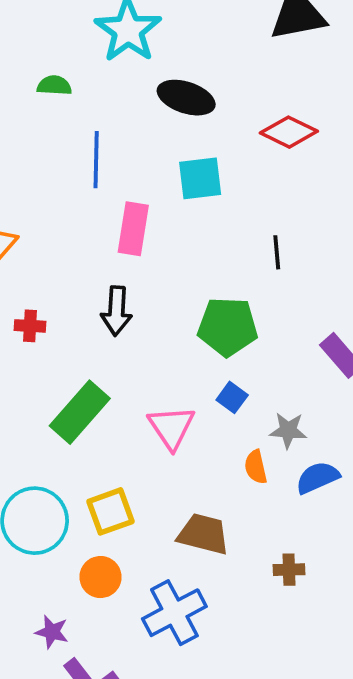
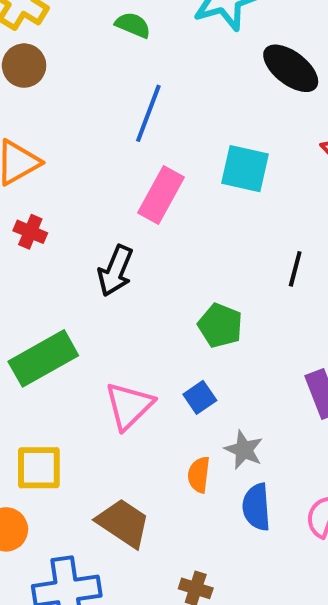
black ellipse: (186, 98) -> (291, 68), moved
red cross: (30, 326) -> (30, 232), moved
green pentagon: (228, 327) -> (220, 325), size x0.7
blue semicircle: (318, 478) -> (256, 507), turned -90

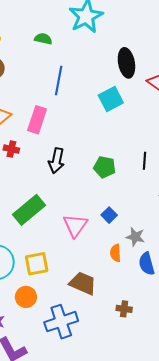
black ellipse: (291, 68) -> (126, 63), moved, turned 52
cyan square: (245, 169) -> (111, 99), turned -30
pink rectangle: (161, 195) -> (37, 120), moved
black line: (295, 269) -> (145, 161), moved
green pentagon: (220, 325) -> (105, 167), moved

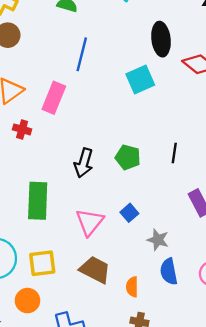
black arrow: (57, 161) -> (84, 163), moved
green rectangle: (29, 210) -> (38, 201), turned -52
orange semicircle: (115, 253) -> (132, 287), moved
brown trapezoid: (83, 283) -> (95, 270), moved

